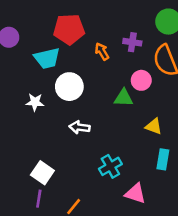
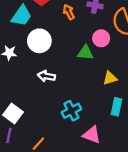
cyan trapezoid: (47, 58) -> (21, 16), turned -45
yellow triangle: (154, 126) -> (110, 78), turned -40

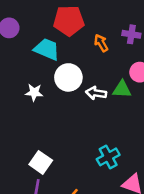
cyan trapezoid: (21, 16) -> (47, 49), turned -100
white arrow: (46, 76) -> (96, 93), moved

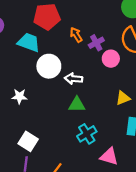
purple cross: (131, 34) -> (96, 43), moved, turned -35
green triangle: (122, 89) -> (77, 105), moved
white star: (34, 92) -> (19, 96), moved

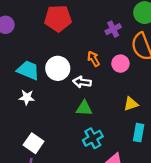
orange arrow: (76, 35) -> (93, 59), moved
cyan trapezoid: (29, 42) -> (28, 70), moved
purple cross: (96, 43) -> (113, 29), moved

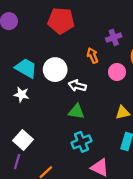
orange arrow: (93, 59) -> (93, 55), moved

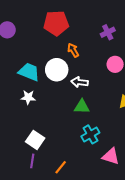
orange arrow: (93, 55) -> (73, 50), moved

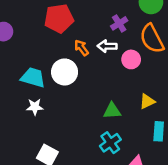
white arrow: (80, 82) -> (107, 46), moved
green triangle: (82, 107) -> (112, 111), moved

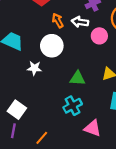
white circle: (65, 72) -> (52, 46), moved
white star: (35, 107) -> (34, 68), moved

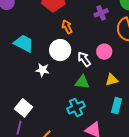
white arrow: (80, 22) -> (84, 59), moved, turned 42
pink circle: (99, 36) -> (104, 52), moved

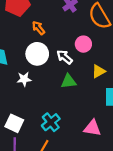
cyan cross: (76, 107) -> (51, 122), moved

